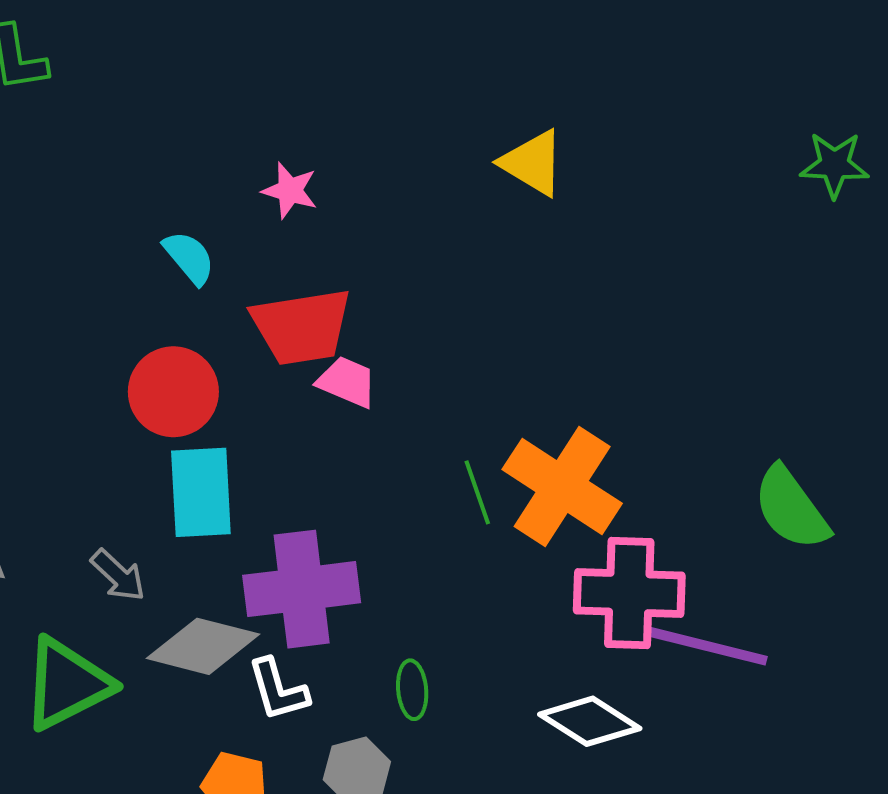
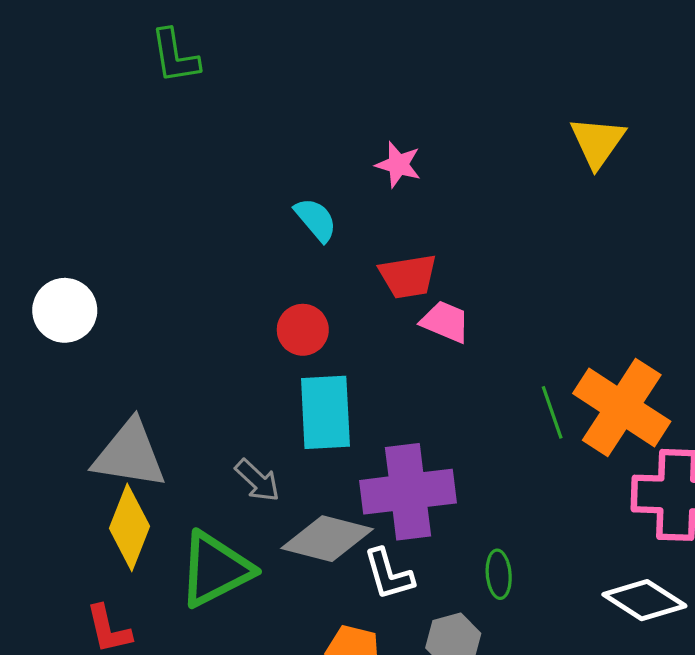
yellow triangle: (533, 163) -> (597, 142), turned 34
red trapezoid: (302, 327) -> (408, 276), size x0.7
red circle: (173, 392) -> (303, 330), size x0.7

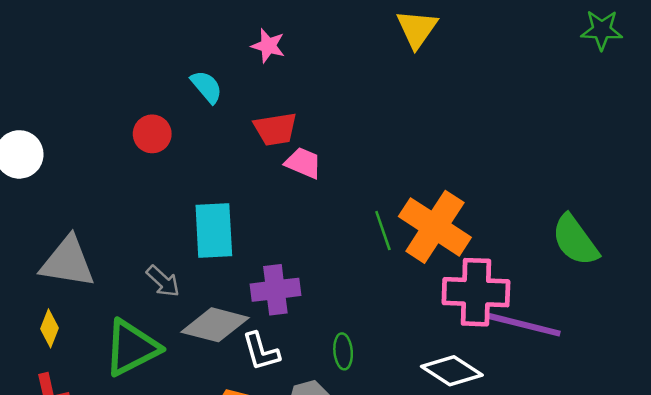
red circle: (303, 330) -> (152, 134), moved
purple cross: (408, 492) -> (275, 290), size x0.7
yellow diamond: (130, 527) -> (49, 328), moved, size x0.6

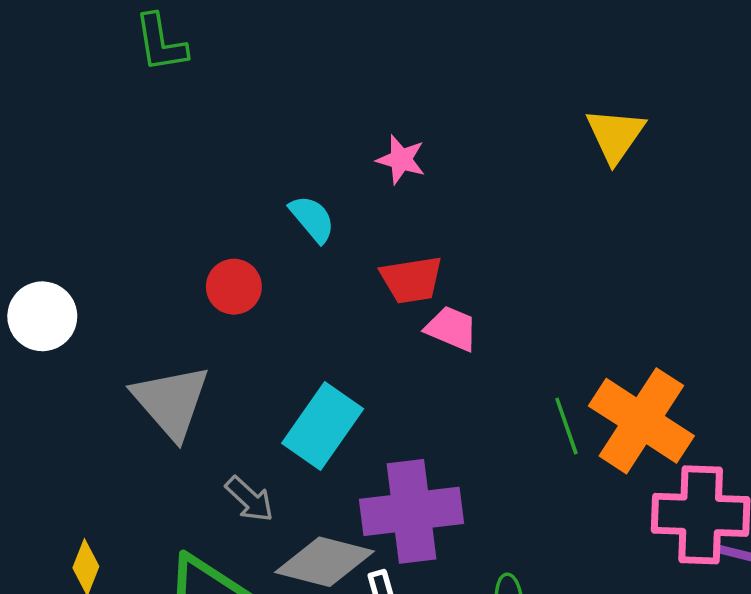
cyan rectangle: (214, 231) -> (323, 426), turned 38
gray triangle: (68, 262) -> (171, 402), moved, turned 40
purple cross: (275, 290) -> (411, 511), size x1.4

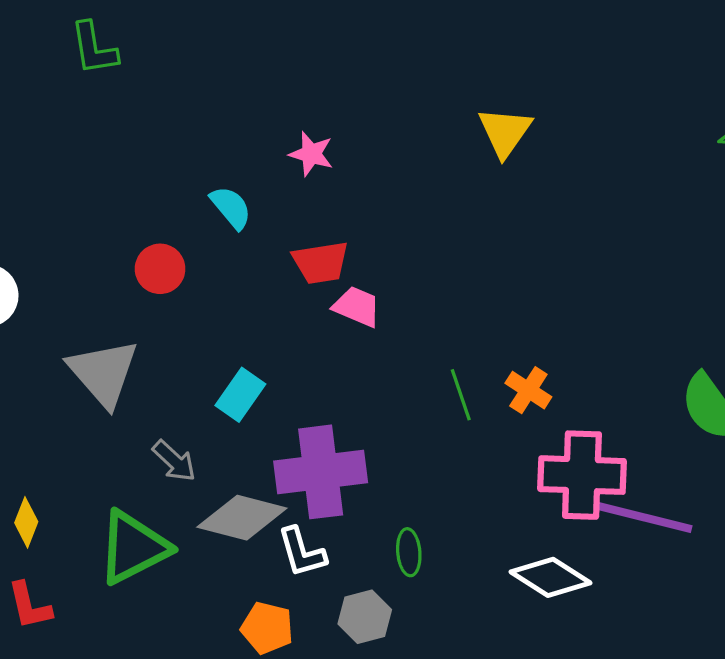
orange cross: (641, 421) -> (528, 390), size x0.5
cyan rectangle: (323, 426) -> (240, 395), size x0.7

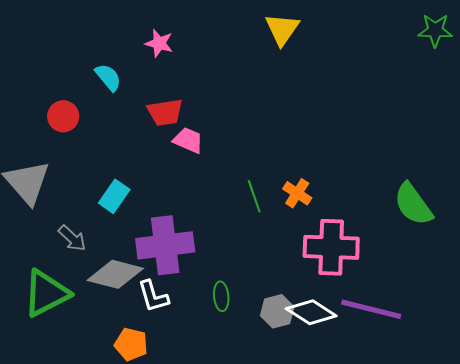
purple line: (645, 518) -> (371, 309), moved
gray hexagon: (365, 617) -> (277, 311), moved

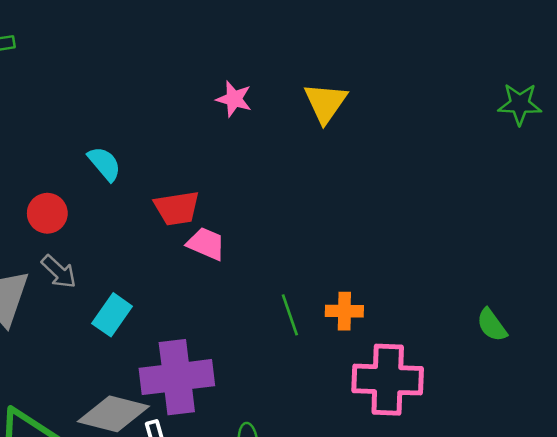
pink star: (159, 43) -> (234, 99), moved
orange cross: (297, 193) -> (344, 311), turned -32
green semicircle: (413, 204) -> (492, 325), size x0.6
gray arrow: (72, 238) -> (59, 272), moved

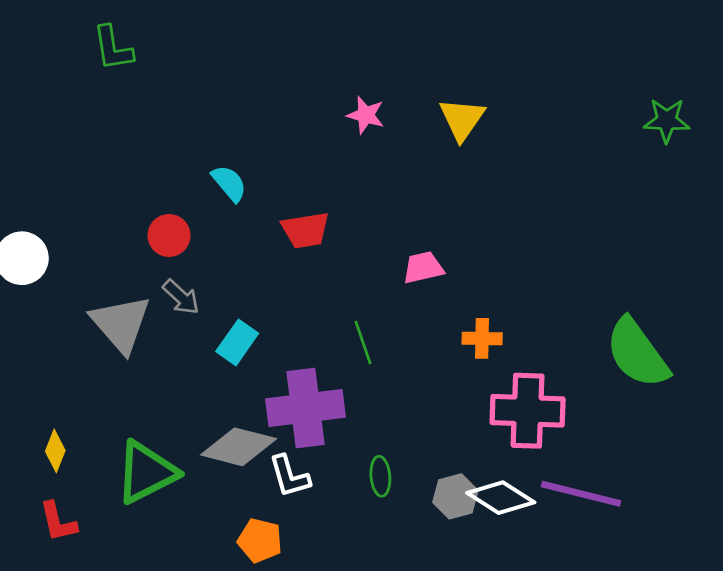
pink trapezoid: (206, 244) -> (423, 268), moved, turned -36
green line: (290, 315) -> (363, 342), moved
green semicircle: (492, 325) -> (637, 353), size x2.0

